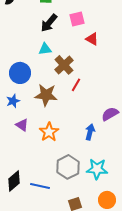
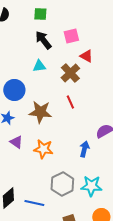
black arrow: (49, 23) -> (43, 40), turned 102
brown cross: (64, 65) -> (70, 73), moved
red line: (76, 85) -> (70, 102), turned -56
orange star: (49, 132) -> (43, 149), turned -30

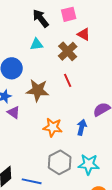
purple triangle: (16, 142) -> (14, 112), moved
orange star: (43, 149) -> (53, 127), moved

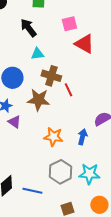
black arrow: (41, 18) -> (28, 28), moved
red triangle: (84, 34) -> (84, 44), size x1.5
brown cross: (68, 51) -> (51, 76), moved, turned -30

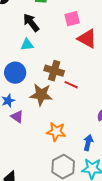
cyan triangle: (37, 54) -> (27, 45), moved
red line: (68, 90) -> (71, 85), turned -40
blue arrow: (82, 137) -> (88, 143), moved

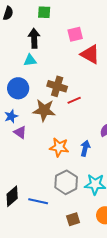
black arrow: (31, 23) -> (34, 38), turned 36
red line: (71, 85) -> (74, 100), turned -48
blue arrow: (88, 143) -> (85, 148), moved

